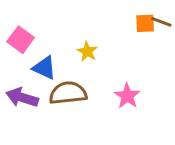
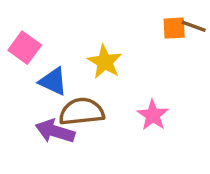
yellow star: (87, 52) -> (105, 62), size x1.4
purple arrow: (22, 97) -> (55, 131), moved

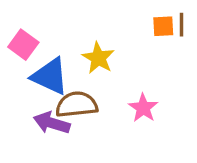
brown line: (194, 26) -> (182, 25), turned 70
blue triangle: (53, 81) -> (50, 76), size x1.4

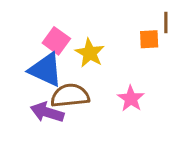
orange square: (163, 26) -> (149, 39), moved
pink square: (23, 45) -> (56, 41), moved

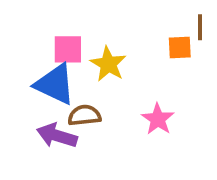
pink square: (56, 41) -> (68, 49), turned -36
brown semicircle: (70, 96) -> (84, 115), size x0.7

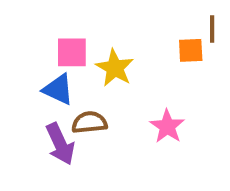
blue triangle: (55, 84) -> (58, 89), size x0.7
purple arrow: (57, 136) -> (60, 144), turned -132

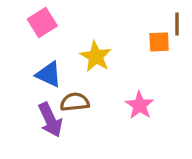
pink square: (72, 52) -> (42, 22), moved, turned -32

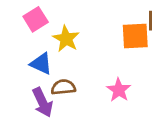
orange square: (159, 42) -> (135, 36), size x1.5
yellow star: (96, 57) -> (66, 39), moved

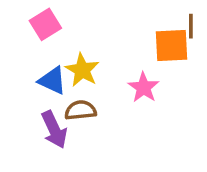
yellow star: (66, 39) -> (82, 70), moved
pink star: (119, 90) -> (144, 87), moved

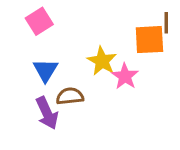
yellow star: (82, 70) -> (102, 61), moved
blue triangle: (52, 80) -> (45, 70), turned 36

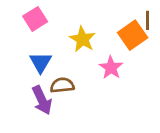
orange square: (149, 40) -> (133, 35), turned -32
yellow star: (102, 61) -> (83, 39), moved

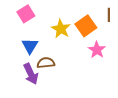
orange square: (133, 35) -> (86, 26), moved
pink star: (111, 68) -> (97, 50), moved

